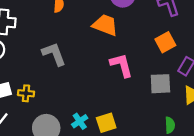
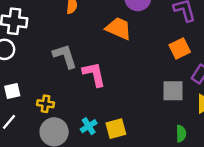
pink L-shape: (122, 65) -> (94, 74), moved
yellow cross: (26, 93) -> (46, 104), moved

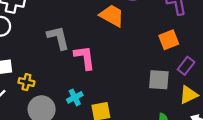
yellow cross: (46, 104) -> (26, 82), moved
cyan cross: (89, 126) -> (75, 97), moved

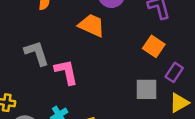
orange square: (169, 40) -> (154, 46), turned -30

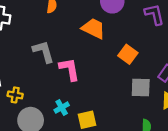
orange square: (154, 46) -> (128, 54), moved

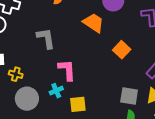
pink L-shape: (69, 69) -> (67, 70), moved
gray square: (141, 87) -> (129, 96), moved

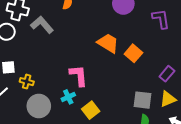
orange trapezoid: (93, 23) -> (108, 43), moved
gray L-shape: (46, 38) -> (42, 25), moved, turned -30
yellow square: (78, 104) -> (91, 110), turned -30

